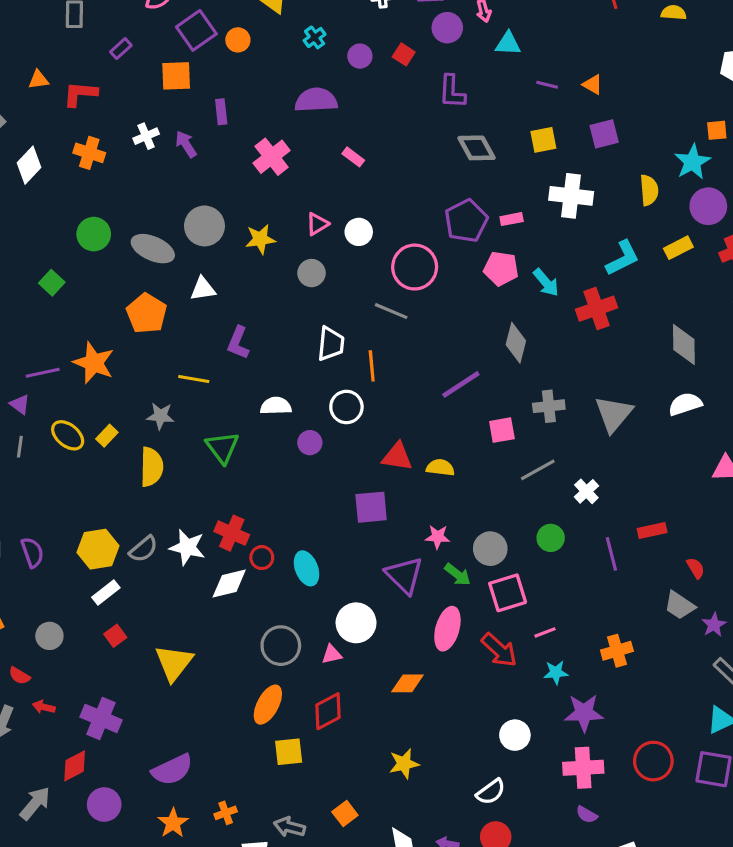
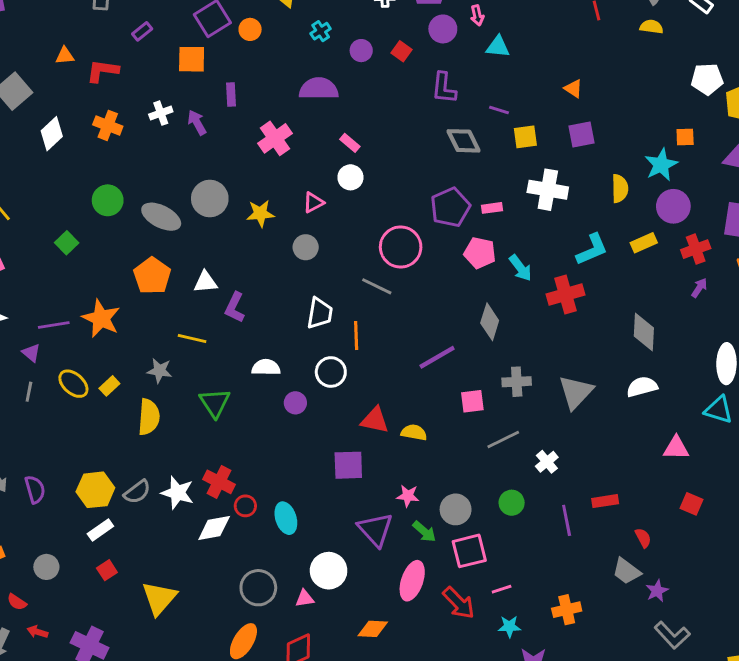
purple line: (547, 85) -> (499, 110), moved
white circle: (359, 232) -> (350, 177), moved
white triangle: (203, 289) -> (205, 282), moved

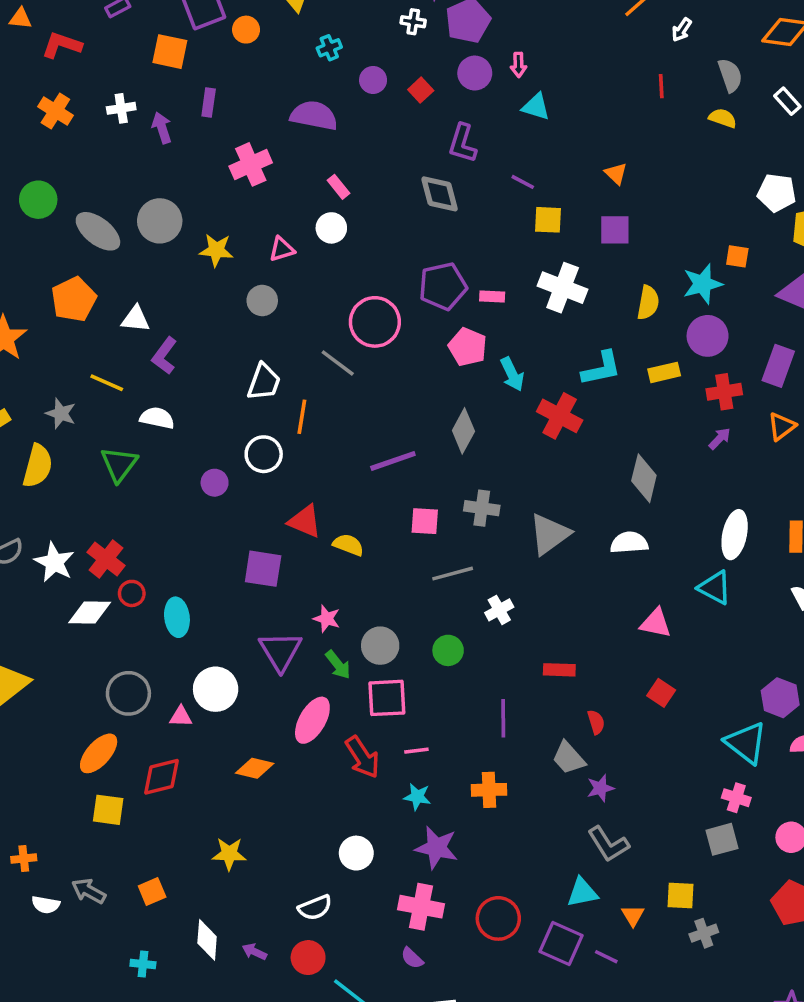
gray diamond: (464, 141) -> (440, 194), moved
red cross: (566, 294) -> (560, 416), turned 33
white semicircle: (266, 367) -> (157, 418), moved
purple line: (567, 520) -> (503, 718), moved

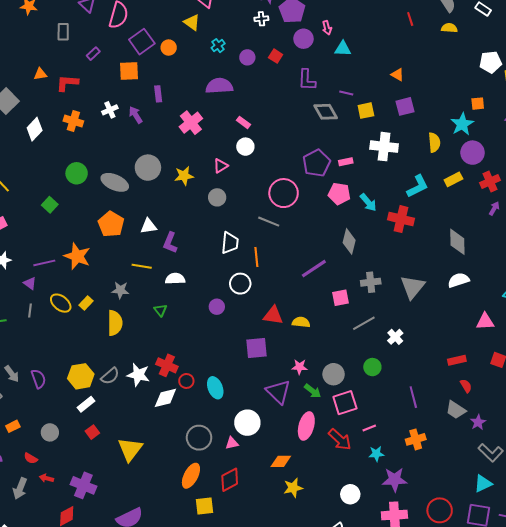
gray diamond: (440, 194) -> (326, 112), moved
green triangle: (119, 464) -> (160, 310), size x0.6
red rectangle: (559, 670) -> (457, 360), moved
yellow star: (229, 854) -> (293, 488), moved

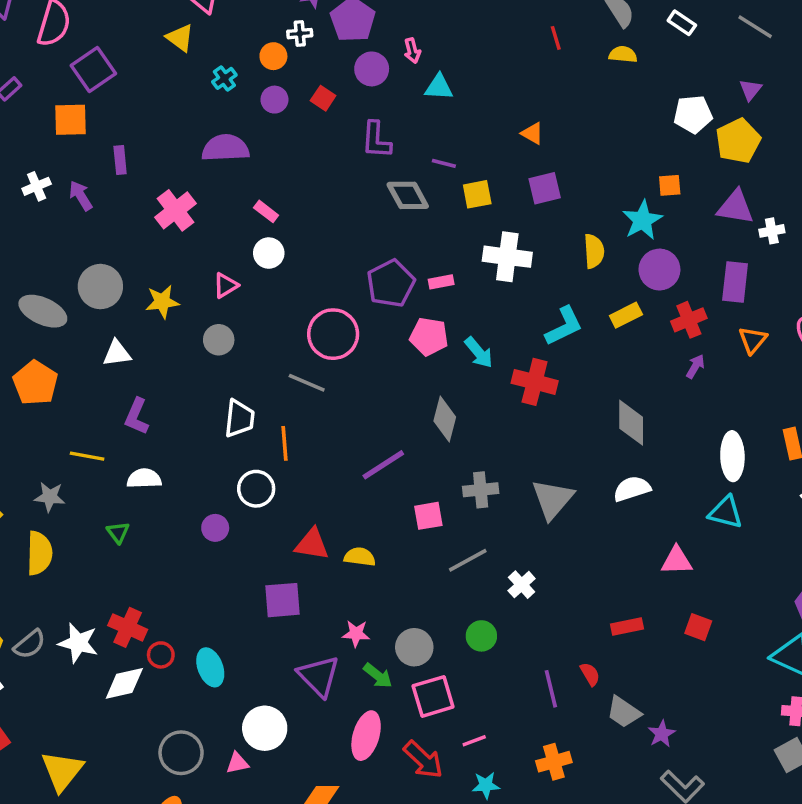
orange circle: (169, 48) -> (273, 56), moved
white triangle: (149, 226) -> (117, 353), moved
red semicircle: (466, 386) -> (590, 674), moved

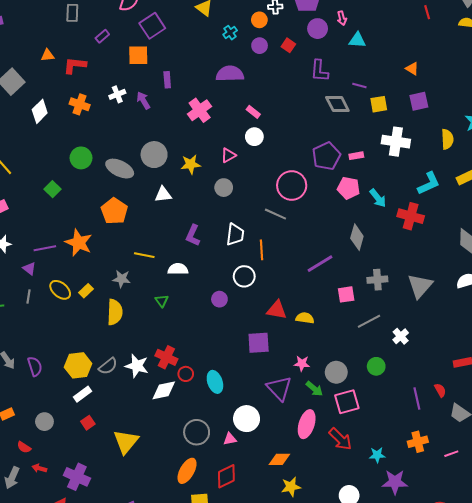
purple L-shape: (137, 416) -> (193, 235), moved
pink line: (474, 741) -> (451, 454), moved

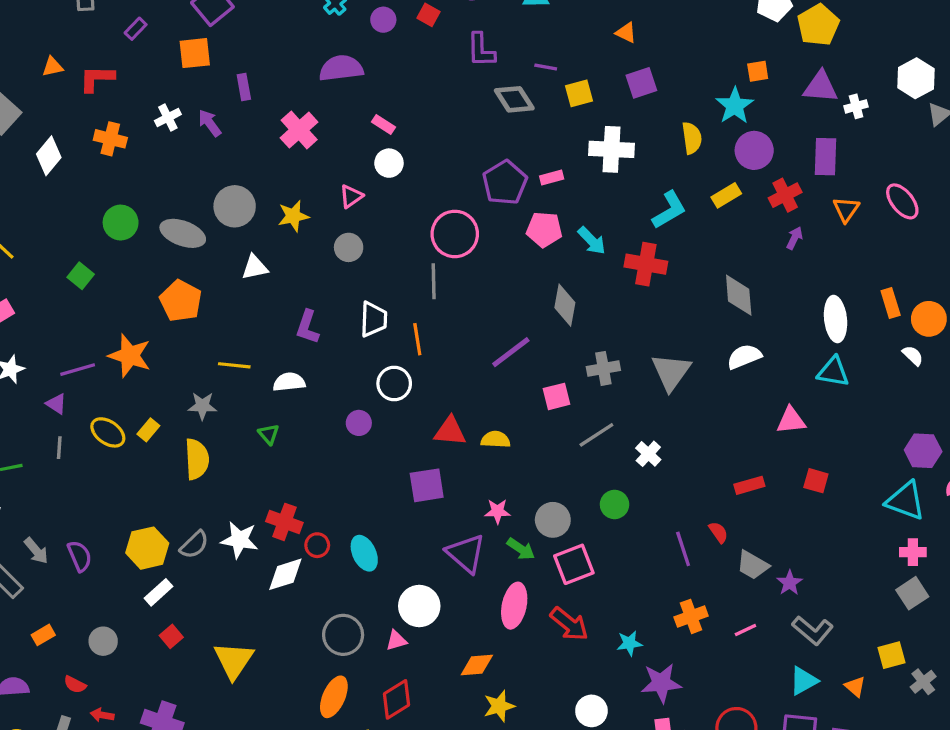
gray line: (275, 214) -> (434, 281), turned 70

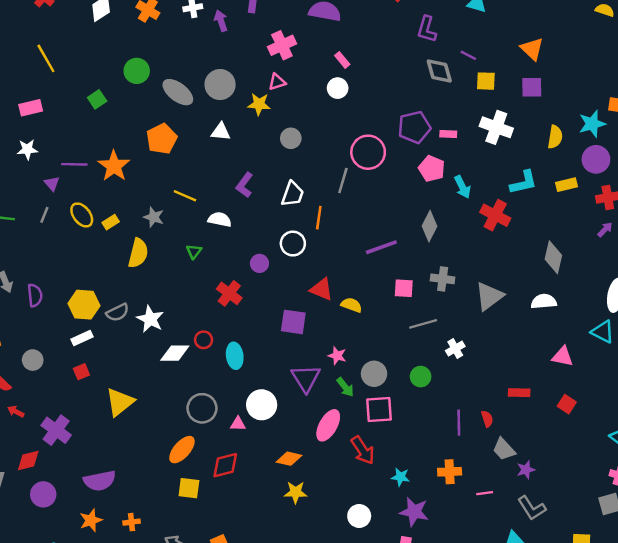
orange triangle: (626, 33) -> (532, 49), size x1.5
pink triangle: (351, 196) -> (277, 82), moved
red cross: (284, 522) -> (229, 293), moved

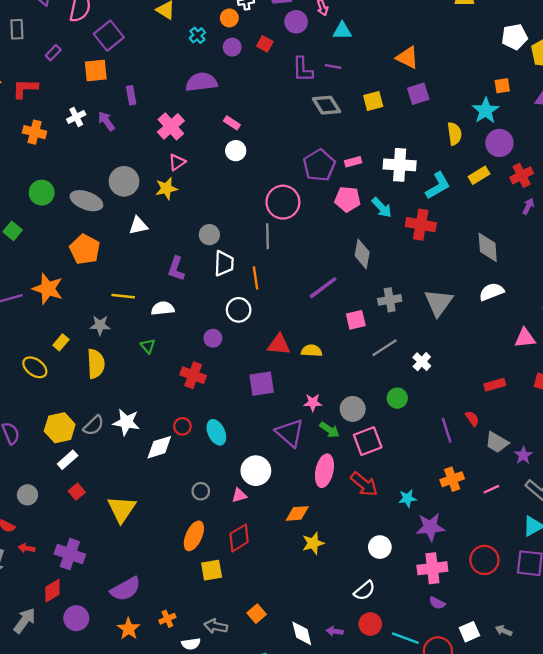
purple line: (468, 55) -> (333, 66), moved
white cross: (496, 127) -> (400, 165), moved
gray circle: (291, 138) -> (209, 235), moved
yellow ellipse: (82, 215) -> (35, 367), moved
gray circle: (202, 408) -> (201, 491), size x0.6

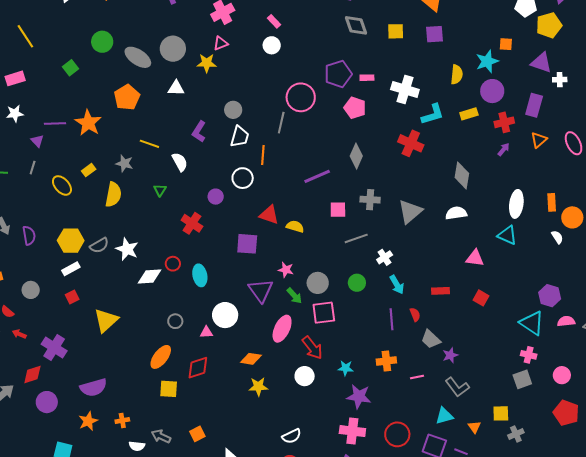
cyan arrow: (382, 207) -> (397, 285), moved
white semicircle: (163, 308) -> (180, 162), turned 54
white circle: (380, 547) -> (305, 376), moved

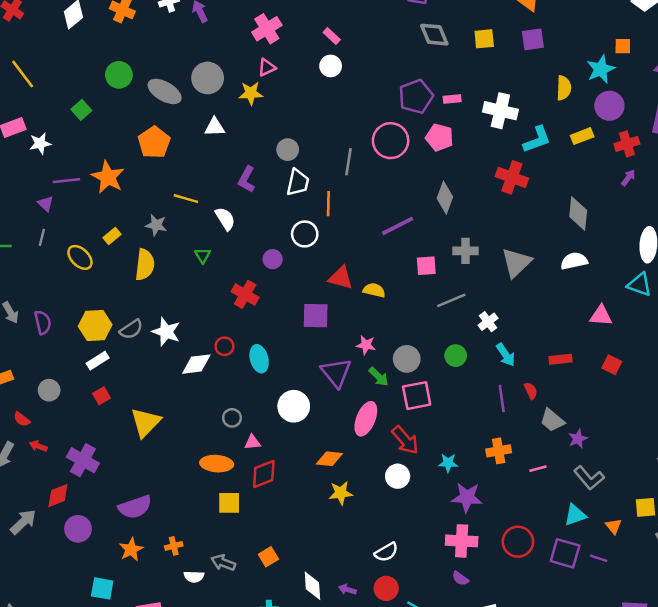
pink circle: (301, 97) -> (391, 141), moved
white star: (15, 114) -> (40, 143), moved
pink triangle: (206, 332) -> (252, 442), moved
orange ellipse: (161, 357) -> (217, 464), turned 60

